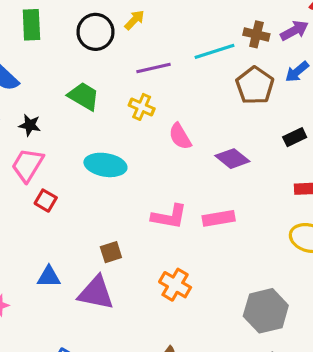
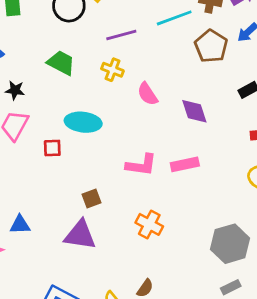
purple diamond: (232, 159) -> (194, 111), turned 36
red square: (46, 201) -> (52, 148), moved, turned -30
blue triangle: (49, 277) -> (20, 225), moved

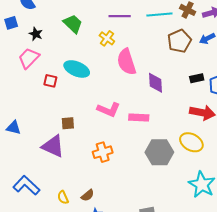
pink semicircle: (147, 94) -> (126, 62), size x1.5
orange cross: (149, 224) -> (103, 152), turned 30
gray hexagon: (230, 244) -> (159, 152), moved

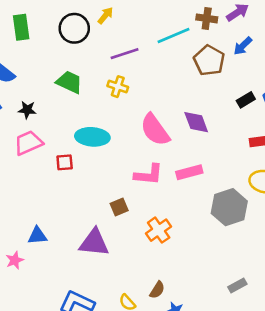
pink trapezoid: (29, 58) -> (28, 143), turned 40
pink semicircle: (126, 62) -> (155, 130), moved
brown square: (68, 123) -> (119, 207), moved

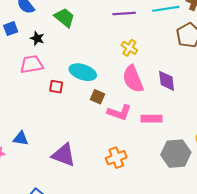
green trapezoid: (69, 82) -> (64, 18), moved
yellow cross: (118, 87) -> (129, 48), moved
brown square: (119, 207) -> (97, 97), moved, turned 32

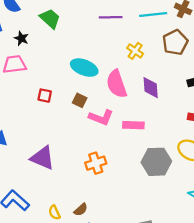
yellow cross: (129, 48) -> (135, 51), moved
cyan ellipse: (83, 72) -> (84, 68), moved
red square: (56, 87) -> (45, 96), moved

